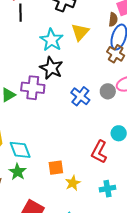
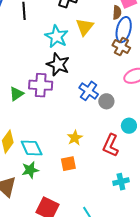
gray circle: (108, 91) -> (106, 101), moved
green star: (17, 172) -> (30, 170), turned 30
yellow star: (73, 183) -> (75, 138), moved

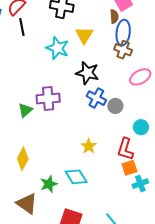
black star: (58, 64) -> (87, 73), moved
cyan diamond: (32, 148) -> (76, 177), moved
orange square: (68, 164) -> (129, 168), moved

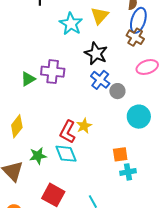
cyan circle: (141, 127) -> (139, 117), size x1.5
red L-shape: (125, 149) -> (68, 132), moved

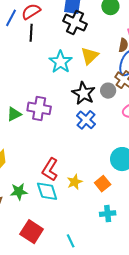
gray circle: (117, 91) -> (108, 91), moved
yellow star: (84, 126) -> (75, 182), moved
orange square: (120, 154) -> (103, 184), moved, turned -35

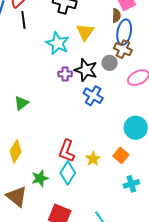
purple cross: (39, 108) -> (65, 74), moved, size x0.6
cyan diamond: (47, 191) -> (68, 173), turned 60

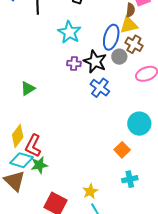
yellow triangle: (85, 32) -> (129, 25), moved, turned 36
blue ellipse: (124, 32) -> (111, 37), moved
red L-shape: (67, 151) -> (33, 146), moved
yellow star: (93, 159) -> (90, 191), moved
cyan diamond: (68, 173) -> (22, 160), moved, turned 70

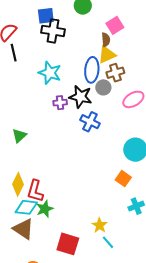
brown cross: (134, 44) -> (115, 73), turned -36

